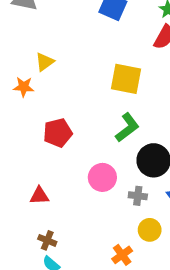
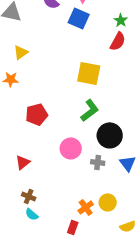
yellow triangle: (45, 62) -> (21, 52), moved
red triangle: (39, 196) -> (23, 162), turned -35
yellow circle: (150, 230) -> (108, 202), moved

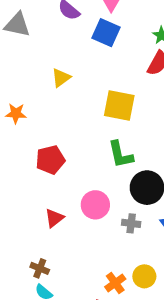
yellow triangle: (21, 52) -> (61, 78), moved
green L-shape: (90, 110) -> (121, 155), turned 115
red triangle: (23, 162) -> (54, 218), moved

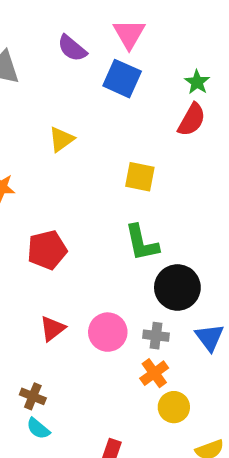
yellow square: (119, 105) -> (140, 177), size x0.7
pink circle: (95, 205) -> (108, 332), moved
orange cross: (115, 283) -> (154, 373), moved

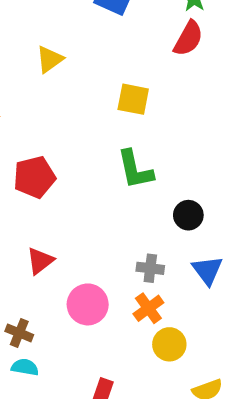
black circle: (177, 287) -> (188, 215), moved, size x0.6
pink circle: (108, 332) -> (88, 304), moved
cyan semicircle: (38, 429) -> (25, 367), turned 150

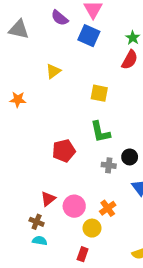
red pentagon: (34, 177) -> (64, 151), moved
red triangle: (40, 261) -> (48, 199), moved
gray cross: (150, 268) -> (109, 165), moved
yellow circle: (169, 344) -> (92, 228), moved

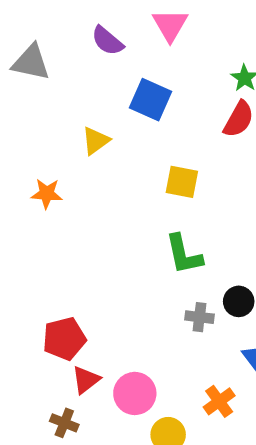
blue square: (89, 36) -> (150, 100), moved
orange star: (18, 99) -> (47, 194), moved
red pentagon: (64, 151) -> (64, 339), moved
orange cross: (108, 208) -> (219, 401), moved

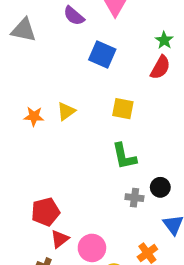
yellow triangle: (96, 141) -> (66, 111), moved

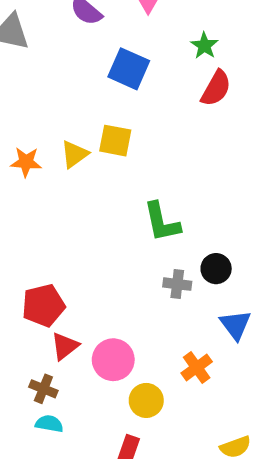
green star: (164, 40) -> (204, 46), moved
yellow square: (123, 109) -> (115, 141), moved

